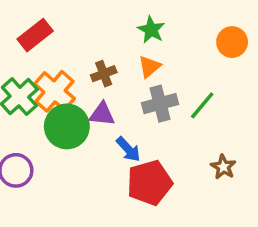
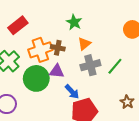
green star: (151, 30) -> (74, 22), moved
brown cross: (104, 74) -> (58, 48), turned 32
orange cross: (55, 91) -> (40, 50), moved, turned 30

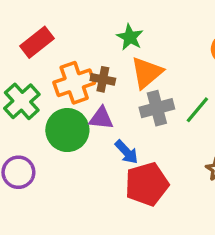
orange triangle: (84, 44) -> (147, 73), size x1.5

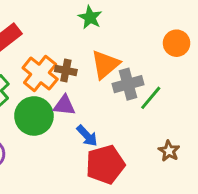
green star: (130, 37) -> (90, 17), moved
orange cross: (74, 83) -> (40, 74), turned -32
gray cross: (157, 108) -> (128, 84), moved

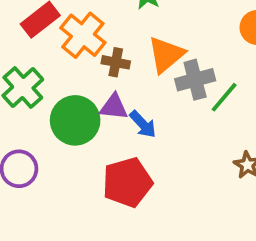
orange cross: (40, 74) -> (83, 35), moved
blue arrow: (87, 136) -> (143, 124), moved
red pentagon: (105, 164) -> (127, 182), moved

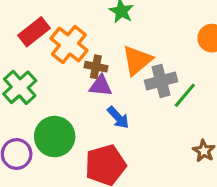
purple triangle: (114, 107) -> (101, 86), moved
green circle: (75, 120) -> (55, 137), moved

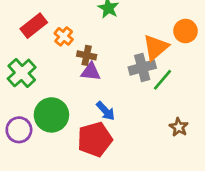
orange cross: (69, 44) -> (64, 36), size x0.6
orange triangle: (137, 60) -> (156, 47), moved
blue arrow: (118, 117) -> (106, 111), moved

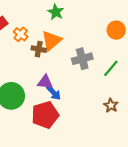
orange triangle: (156, 47) -> (51, 41), moved
purple triangle: (91, 72) -> (45, 82), moved
green line: (162, 80) -> (111, 68), moved

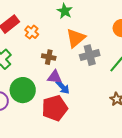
orange triangle: (51, 41) -> (76, 38), moved
brown cross: (39, 49) -> (49, 57), moved

